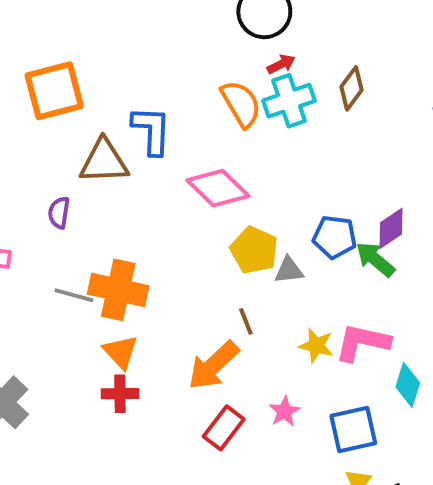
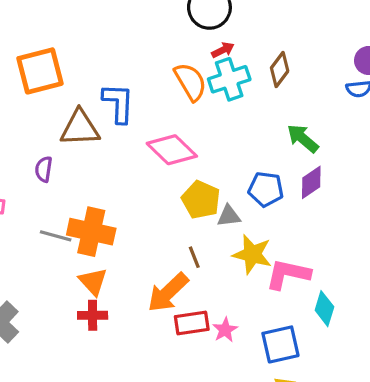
green arrow: (375, 259) -> (303, 138), moved
yellow star: (316, 346) -> (252, 254), moved, size x1.4
red rectangle: (224, 428) -> (192, 323), moved, turned 44

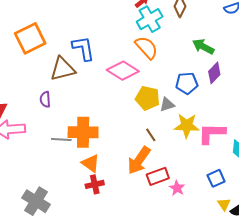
orange semicircle: (190, 82) -> (146, 48), moved
pink star: (225, 330) -> (177, 188), moved
blue square: (280, 344) -> (216, 178), size x0.7

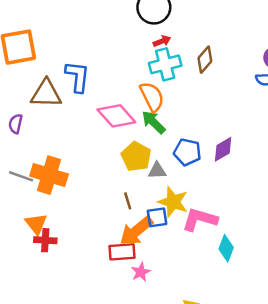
green arrow: (203, 47) -> (153, 122), moved
orange arrow: (139, 160) -> (136, 231), moved
orange triangle: (91, 163) -> (36, 224), moved
blue square: (216, 178) -> (157, 217), moved

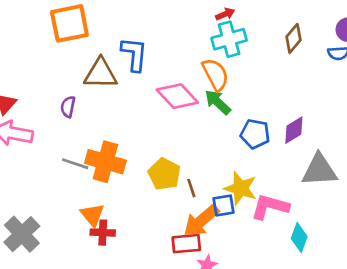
brown diamond: (205, 60) -> (293, 38), moved
yellow pentagon: (136, 156) -> (164, 174), moved
gray triangle: (157, 171) -> (319, 170), moved, size x1.8

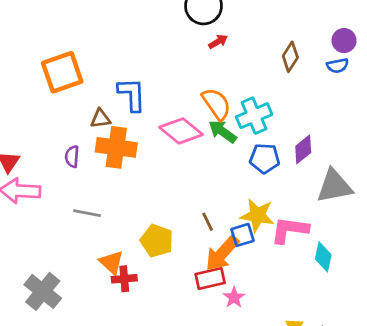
cyan cross: (229, 39) -> (254, 116), moved
brown triangle: (101, 74) -> (100, 119), size x0.6
orange cross: (105, 162) -> (116, 147), moved
yellow pentagon: (164, 174) -> (157, 241), moved

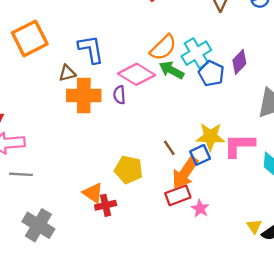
orange semicircle: (216, 104) -> (163, 48), turned 88
purple diamond: (303, 149) -> (239, 62), moved
purple semicircle: (72, 157) -> (119, 95), moved
blue pentagon: (265, 158) -> (211, 73), moved, turned 30
gray line: (87, 213) -> (21, 174), moved

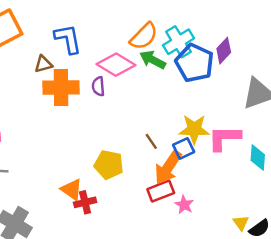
blue pentagon: (211, 73) -> (194, 63), size x1.4

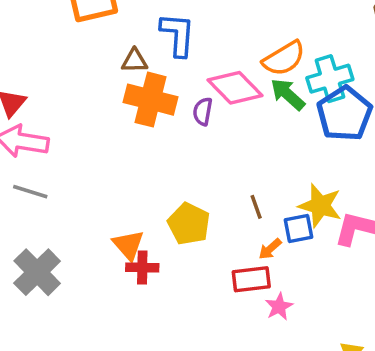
orange arrow: (168, 167) -> (270, 249), size x0.5

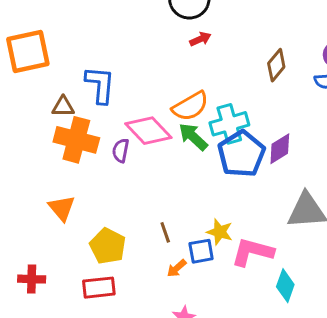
yellow star: (320, 206) -> (220, 232), size x0.7
orange triangle: (128, 245) -> (62, 208), moved
red cross: (142, 268) -> (32, 279), moved
red rectangle: (251, 279) -> (99, 288), moved

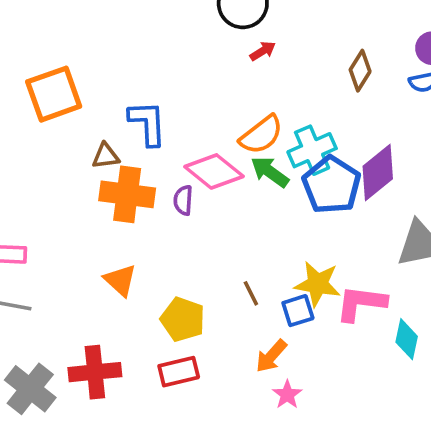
purple diamond: (280, 149) -> (378, 173), size x1.4
yellow star: (220, 232) -> (318, 284), size x1.4
orange arrow: (177, 268) -> (271, 356), moved, size x1.4
red cross: (32, 279) -> (95, 372), size x1.5

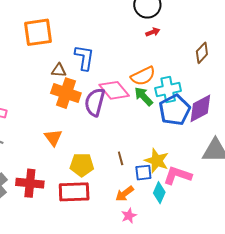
purple semicircle: (183, 200) -> (95, 102), size x1.8
yellow pentagon: (183, 319) -> (82, 165), turned -30
cyan diamond: (407, 339) -> (159, 193), moved
red rectangle: (179, 372) -> (74, 192), size x1.4

